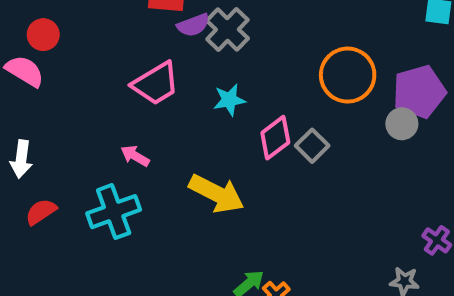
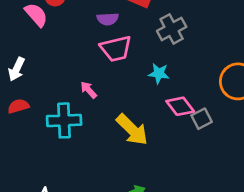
purple semicircle: (193, 25) -> (108, 19), moved
pink diamond: (275, 138) -> (180, 106), turned 72

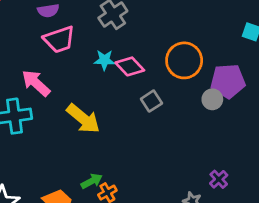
pink arrow: (89, 90) -> (36, 83), size x1.6
pink diamond: (180, 106) -> (130, 66), moved

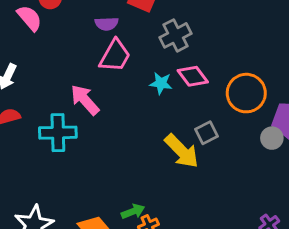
pink trapezoid: (59, 39) -> (115, 56), turned -48
pink diamond: (130, 66) -> (193, 76), moved
yellow arrow: (83, 119) -> (182, 151), moved

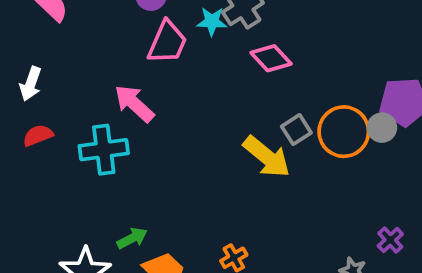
cyan star: (161, 83) -> (212, 21), moved
orange circle: (246, 93) -> (344, 132), moved
green arrow: (133, 211) -> (132, 238), moved

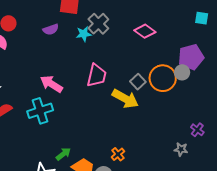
pink trapezoid: (167, 42) -> (97, 75), moved
pink diamond: (271, 58) -> (145, 31), moved

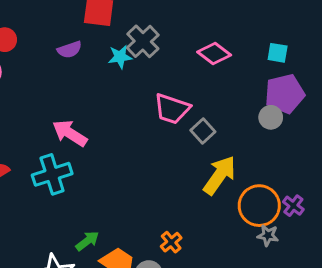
cyan square: (202, 18) -> (278, 53), moved
pink trapezoid: (97, 75) -> (172, 109), moved, turned 95
orange circle: (163, 78) -> (259, 206), moved
yellow arrow: (125, 99) -> (220, 175), moved, turned -84

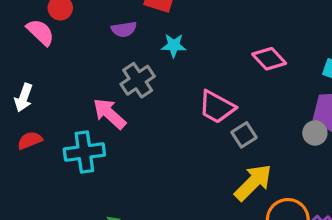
gray cross: (143, 41) -> (138, 80), moved

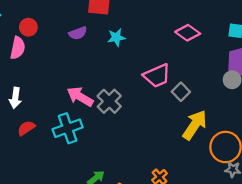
pink semicircle: (40, 32) -> (18, 48), turned 70
gray cross: (138, 80) -> (109, 101), moved
pink trapezoid: (217, 107) -> (157, 76), turned -40

